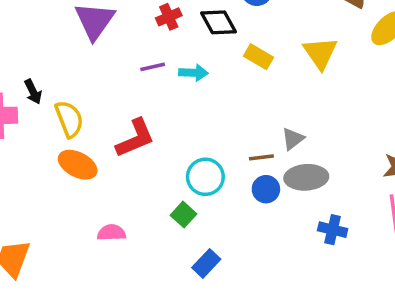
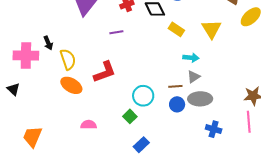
cyan arrow: (193, 73) -> (191, 58), moved

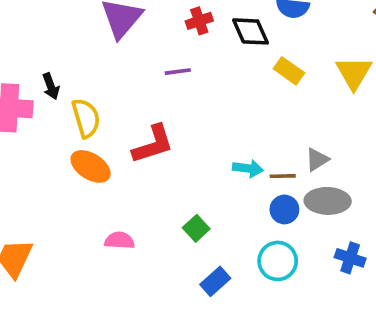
cyan arrow: (191, 58) -> (248, 168), moved
cyan circle: (143, 96) -> (278, 261), moved

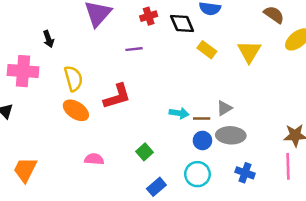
black arrow: (51, 86) -> (48, 39), moved

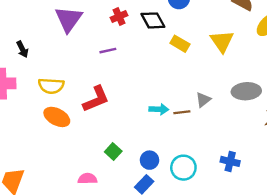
yellow semicircle: (73, 79) -> (51, 86), turned 115
gray ellipse: (231, 135) -> (246, 91), moved
blue circle: (202, 140) -> (150, 160), moved
green square: (144, 152) -> (113, 151), moved
pink semicircle: (94, 159) -> (87, 179), moved

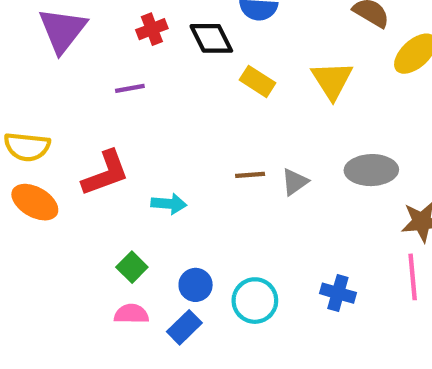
cyan arrow: (159, 109) -> (169, 204), moved
brown line: (182, 112) -> (250, 175), moved
pink semicircle: (87, 179) -> (131, 314), moved

